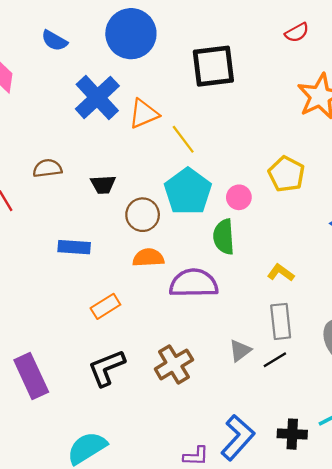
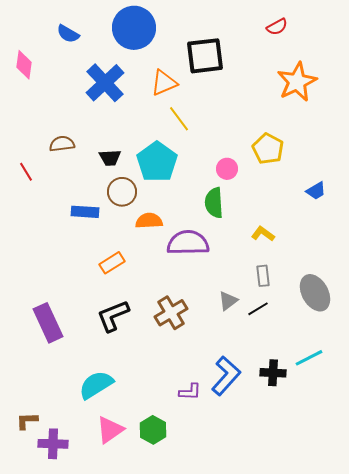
orange triangle: (144, 114) -> (164, 83), moved
cyan pentagon: (188, 191) -> (157, 162), moved
brown circle: (143, 215) -> (122, 192), moved
gray rectangle: (281, 321) -> (263, 276), size x0.7

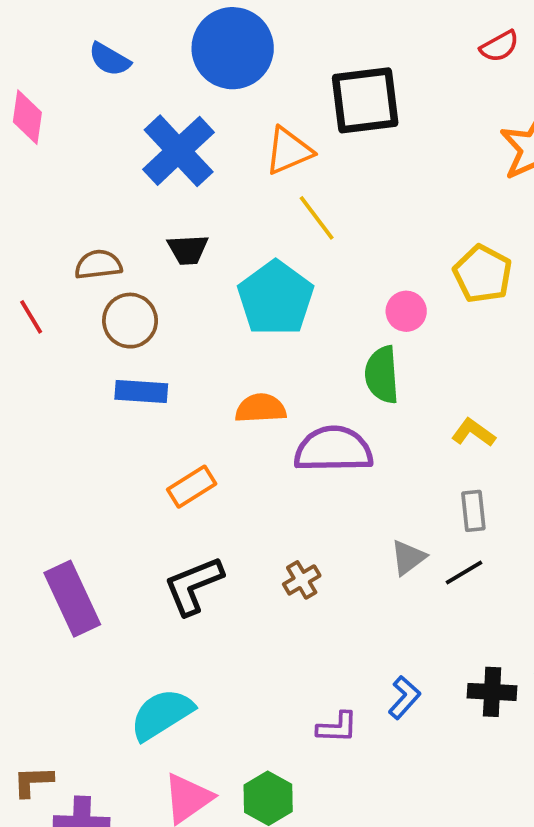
black trapezoid: (110, 158) -> (188, 250), moved
brown circle: (122, 192) -> (130, 321), moved
brown cross: (171, 313) -> (302, 580), size x0.6
blue L-shape: (226, 376) -> (404, 697), size x0.6

